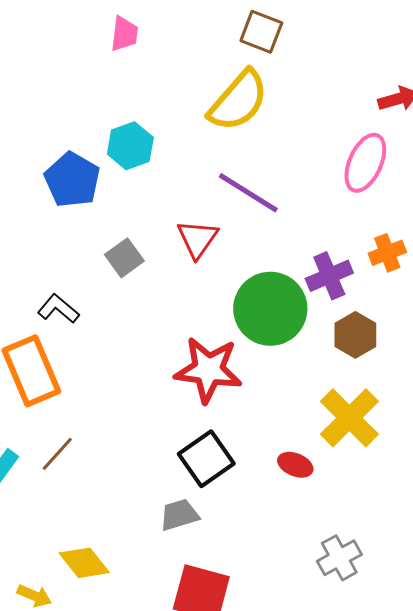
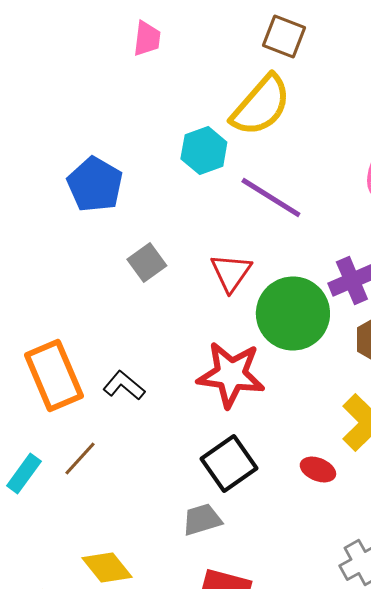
cyan hexagon: (130, 146) -> (204, 150), moved
red triangle: (197, 239) -> (231, 272), moved
black L-shape: (58, 309) -> (124, 386), moved

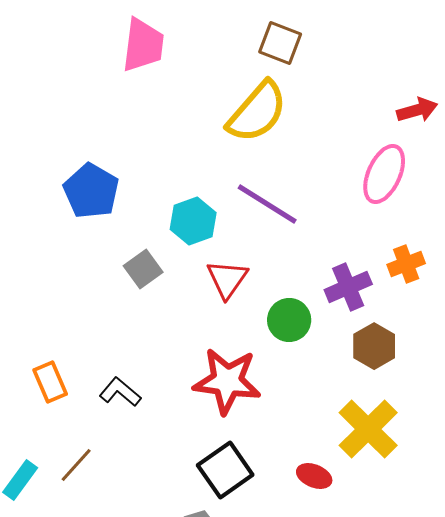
pink trapezoid: (147, 38) -> (143, 45), size x1.5
cyan hexagon: (204, 150) -> (193, 221), moved
green circle: (293, 314) -> (289, 320), size x0.6
orange rectangle: (54, 376) -> (50, 382), size x0.6

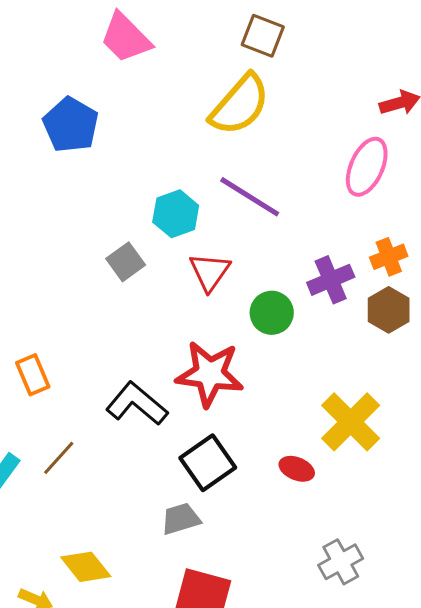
pink trapezoid: (143, 45) -> (126, 38), turned 128
blue pentagon: (91, 191) -> (71, 125), moved
brown hexagon: (374, 346) -> (389, 310), moved
black L-shape: (120, 392) -> (137, 404), moved, size x1.5

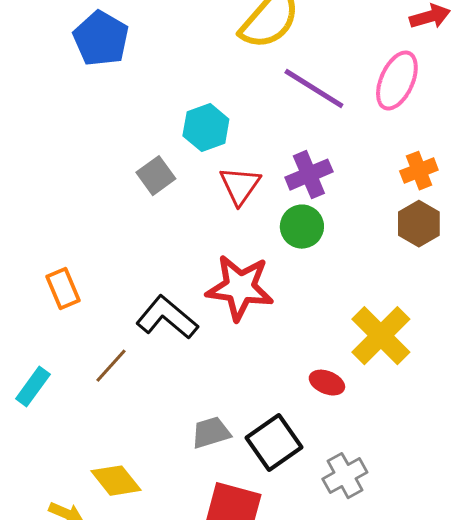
purple line: (250, 197) -> (314, 89), moved
purple cross: (331, 280) -> (309, 175), moved
brown line: (59, 458) -> (111, 366), moved
black square: (208, 463) -> (274, 443), moved
gray cross: (341, 562) -> (345, 476), moved

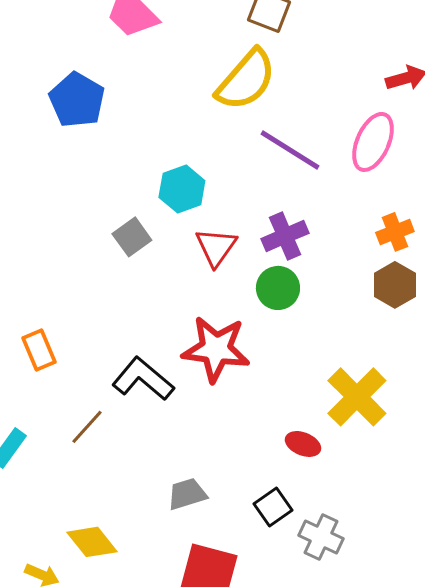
black square: (274, 443) -> (273, 507), moved, size x0.7
gray cross: (345, 476) -> (321, 537), turned -36

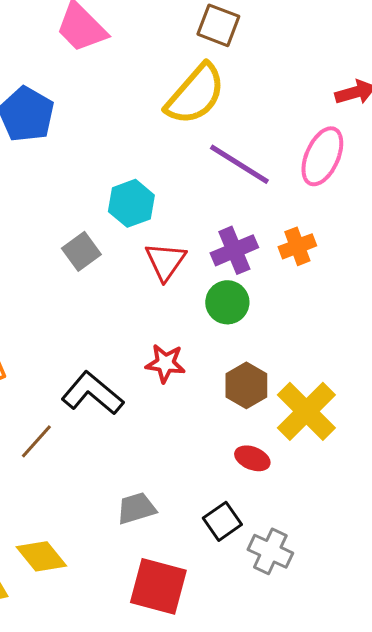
orange cross: (395, 232) -> (297, 246), moved
brown hexagon: (395, 285) -> (246, 385), moved
red star: (216, 349) -> (165, 363), size x0.6

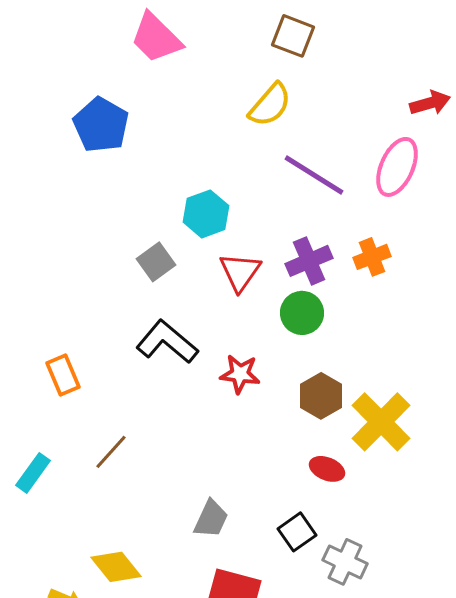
yellow semicircle: (195, 94) -> (270, 105), size x0.7
black L-shape: (92, 393) -> (167, 342), moved
gray trapezoid: (136, 508) -> (211, 519), turned 132

